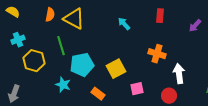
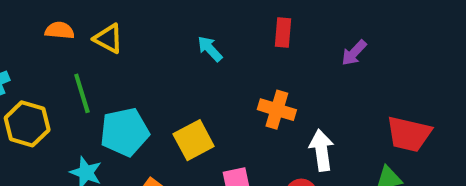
orange semicircle: (50, 15) -> (60, 30), turned -96
yellow triangle: (74, 19) -> (108, 39), size x0.7

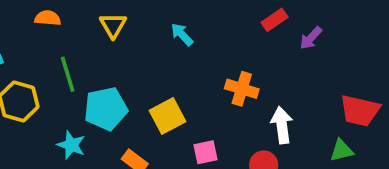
red rectangle: (283, 32) -> (274, 20), moved, turned 50
yellow triangle: (108, 39) -> (113, 25), moved, turned 32

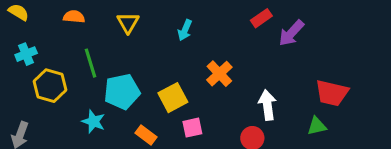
cyan arrow: (182, 34) -> (185, 30), turned -114
purple arrow: (311, 38) -> (291, 33), size x1.4
orange cross: (242, 89) -> (219, 74), moved, turned 30
pink square: (206, 152) -> (192, 128), moved

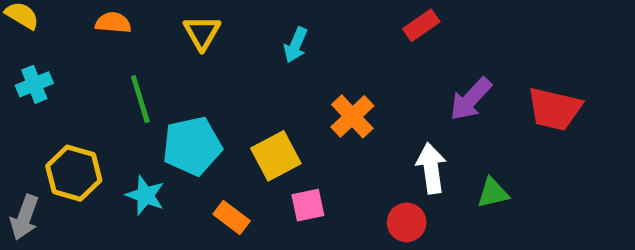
purple arrow: (291, 33) -> (471, 99), moved
yellow hexagon: (50, 86) -> (74, 173), moved
red trapezoid: (332, 93) -> (554, 109), moved
green triangle: (317, 126) -> (493, 193), moved

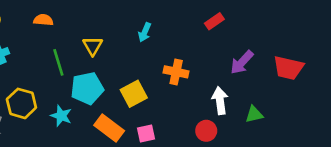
yellow triangle: (202, 33) -> (93, 46), moved
orange cross: (352, 116) -> (176, 72), turned -35
pink square: (308, 205) -> (146, 134), moved
orange rectangle: (232, 217) -> (109, 128), size x1.5

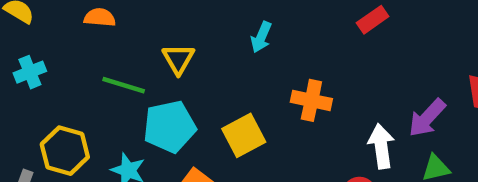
green line: (58, 62) -> (124, 85), turned -56
purple arrow: (242, 62) -> (427, 118), moved

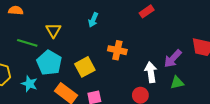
cyan pentagon: (170, 127) -> (49, 63), turned -30

